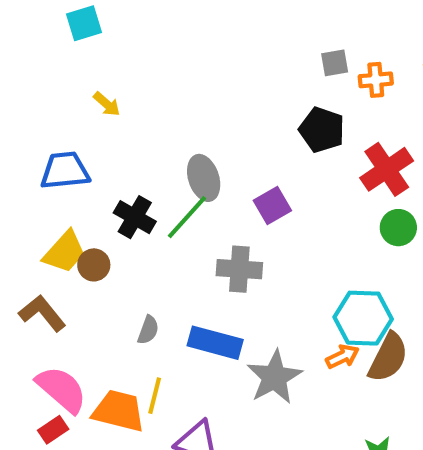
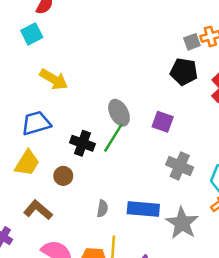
gray square: (335, 63) -> (192, 42), moved
yellow arrow: (107, 104) -> (54, 79), size x1.6
purple square: (272, 206) -> (163, 122), turned -30
yellow trapezoid: (65, 252) -> (27, 163), moved
gray cross: (239, 269) -> (180, 166), moved, turned 30

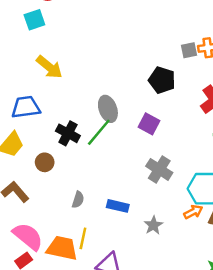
black pentagon: (184, 72) -> (162, 80), moved
blue rectangle: (143, 209) -> (118, 206), size x0.7
gray star: (182, 223) -> (153, 225), size x0.6

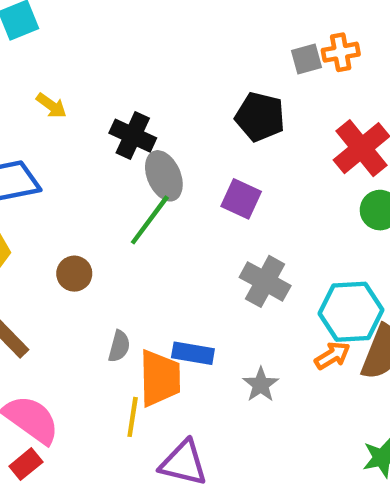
yellow arrow: (49, 67) -> (51, 106), size x0.6
black cross: (68, 133) -> (133, 136), moved
brown circle: (45, 162) -> (74, 274), moved
orange trapezoid: (62, 248) -> (160, 378), moved, turned 80

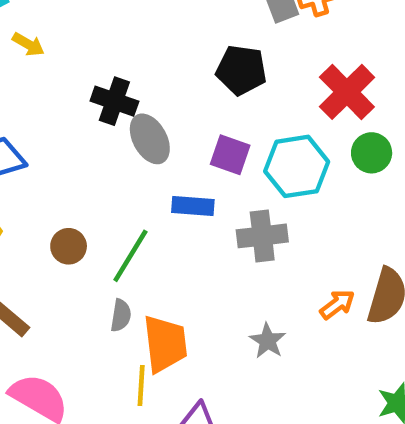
yellow arrow: (51, 106) -> (28, 44), moved
green line: (150, 220) -> (130, 256), moved
gray cross: (265, 281) -> (262, 236), turned -30
cyan hexagon: (351, 312) -> (297, 166), moved
blue rectangle: (193, 353) -> (193, 206), moved

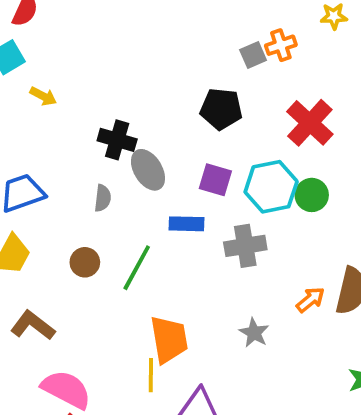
green circle: (372, 153) -> (312, 195), moved
gray semicircle: (121, 315) -> (103, 198), moved

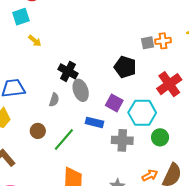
green circle: (312, 195) -> (160, 137), moved

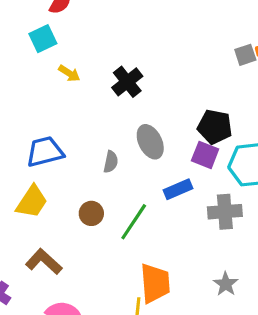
black pentagon: (125, 67) -> (215, 127), moved
black cross: (68, 71) -> (127, 82), moved, turned 30
blue rectangle: (94, 122) -> (178, 189), turned -30

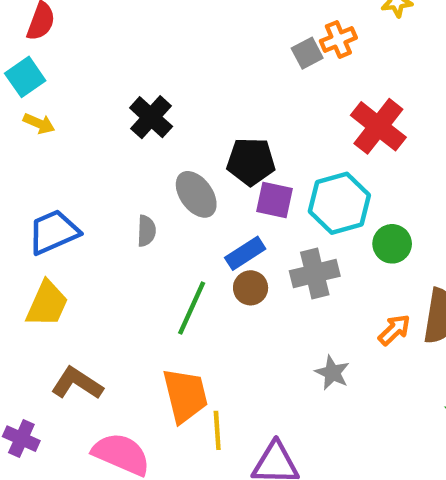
yellow arrow: (69, 73) -> (39, 123), moved
black pentagon: (215, 127) -> (251, 162), moved
brown circle: (91, 213) -> (251, 288), moved
orange trapezoid: (155, 283) -> (185, 395), moved

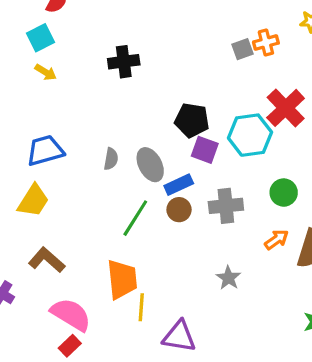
black cross: (151, 117) -> (124, 62), moved, turned 32
gray ellipse: (196, 194) -> (150, 165), moved
cyan hexagon: (339, 203) -> (250, 135), moved
orange arrow: (394, 330) -> (276, 240), moved

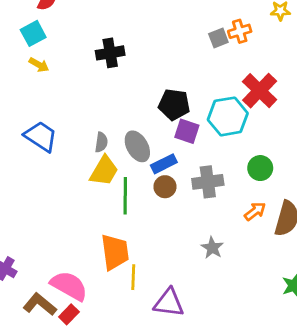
blue trapezoid: (45, 150) -> (41, 136), turned 51
yellow trapezoid: (33, 201) -> (104, 171), moved
green line: (135, 218) -> (125, 196), turned -30
brown L-shape: (47, 260) -> (40, 304), moved

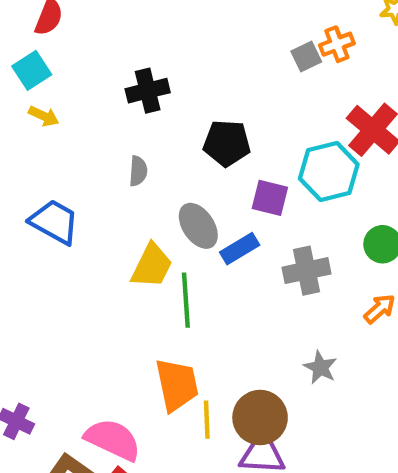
black pentagon: (174, 105) -> (227, 143), moved
gray semicircle: (101, 142) -> (138, 171), moved
brown circle: (165, 187) -> (260, 418), moved, size x1.6

